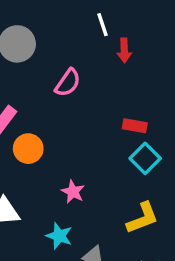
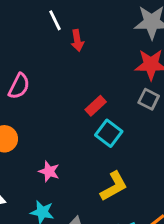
pink semicircle: (68, 83) -> (19, 86), moved
red rectangle: (135, 126) -> (96, 106), turned -45

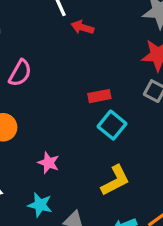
red arrow: (77, 40) -> (82, 27), turned 115
red rectangle: (96, 106) -> (99, 96), turned 30

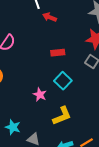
red rectangle: (99, 96) -> (58, 53), moved
pink star: (49, 163) -> (40, 95), moved

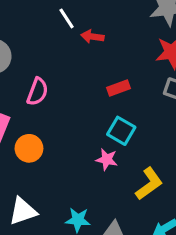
cyan square: (63, 81) -> (121, 131), moved

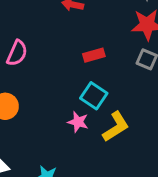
yellow L-shape: (149, 184) -> (116, 127), moved

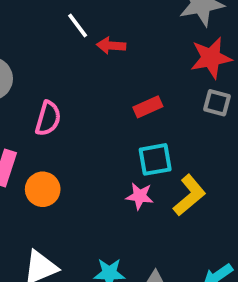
cyan square: (94, 96) -> (155, 159), turned -36

